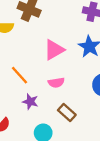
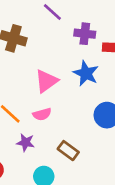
pink semicircle: (56, 83) -> (42, 114), moved

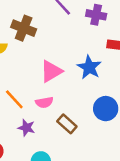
purple cross: (85, 34) -> (96, 15), moved
brown rectangle: (68, 151) -> (67, 124), moved

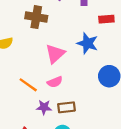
brown cross: (24, 28) -> (36, 17), moved
brown rectangle: (67, 124) -> (66, 107), moved, turned -36

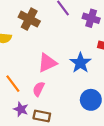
brown cross: (36, 17) -> (29, 19), moved
pink semicircle: (55, 82) -> (39, 89), turned 120

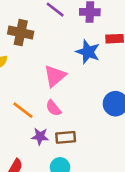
blue star: (80, 63) -> (88, 52), moved
pink semicircle: (39, 89) -> (53, 108), turned -48

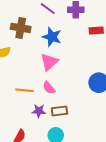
blue star: (88, 52) -> (52, 37), moved
orange line: (23, 110) -> (24, 90), turned -30

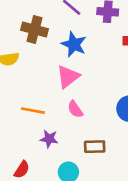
pink semicircle: (49, 88) -> (75, 109), moved
brown rectangle: (59, 111) -> (95, 147), moved

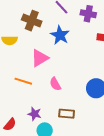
pink triangle: (68, 77) -> (40, 58), moved
purple star: (49, 139) -> (35, 114), moved

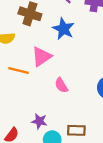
orange line: (23, 81) -> (18, 70), moved
brown rectangle: (67, 114) -> (76, 130), moved

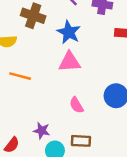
pink triangle: (42, 57) -> (70, 62), moved, turned 30
pink semicircle: (61, 85) -> (76, 105), moved

